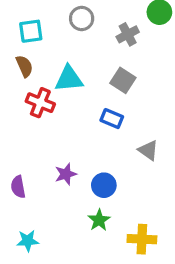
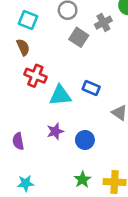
cyan square: (31, 31) -> (28, 20), turned 30
cyan triangle: (69, 79) -> (60, 95), moved
gray square: (123, 80) -> (79, 37), moved
green star: (99, 220) -> (82, 180), moved

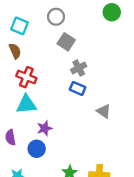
gray cross: (103, 23) -> (79, 68), moved
cyan triangle: (60, 95) -> (26, 104), moved
blue circle: (85, 140) -> (37, 149), moved

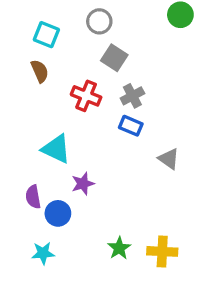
red cross: (26, 77) -> (86, 96), moved
cyan triangle: (26, 104) -> (56, 149), turned 30
blue circle: (37, 149) -> (58, 213), moved

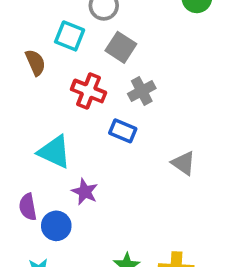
cyan square: (46, 35) -> (70, 36), moved
blue rectangle: (131, 126) -> (123, 131), moved
purple star: (83, 184) -> (85, 192), turned -30

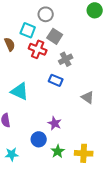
red cross: (89, 91) -> (38, 49), moved
purple star: (85, 192) -> (55, 123), moved
blue circle: (56, 226) -> (39, 139), moved

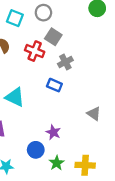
cyan square: (28, 30) -> (15, 18), moved
gray triangle: (88, 97) -> (94, 114), moved

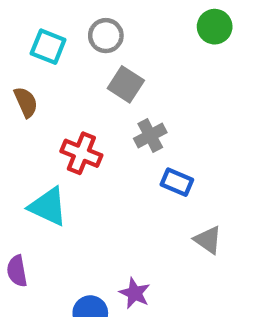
red cross: (35, 51) -> (81, 153), moved
blue rectangle: (54, 85) -> (177, 182), moved
purple star: (53, 132) -> (135, 293), moved

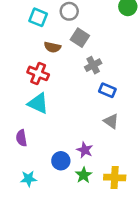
brown semicircle: (26, 102) -> (52, 47), moved, turned 126
red cross: (81, 153) -> (38, 73), moved
gray triangle: (208, 240) -> (111, 121), moved

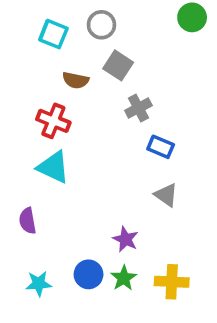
blue circle: (61, 161) -> (89, 274), moved

